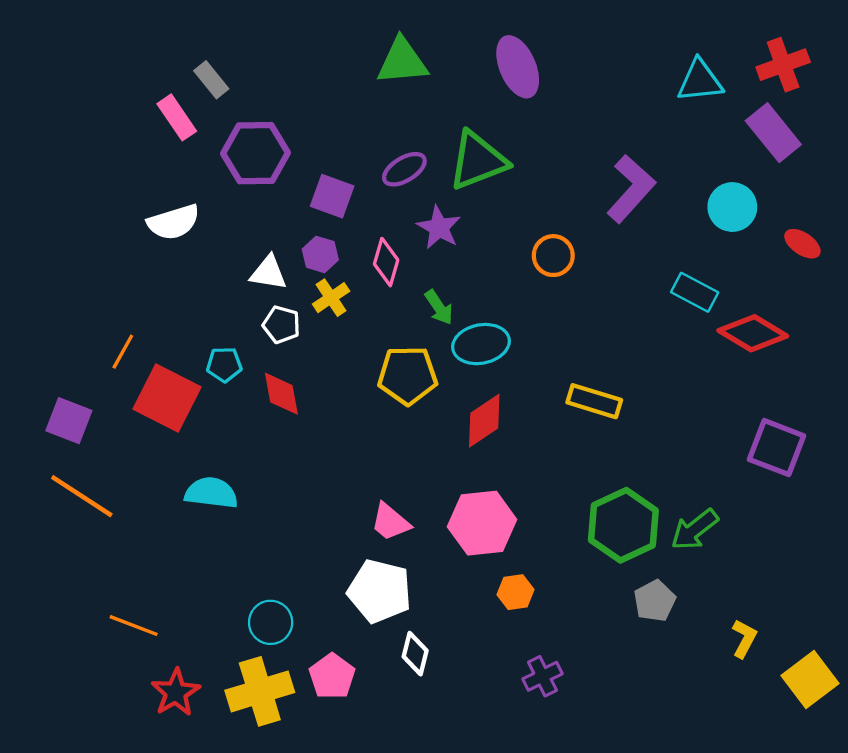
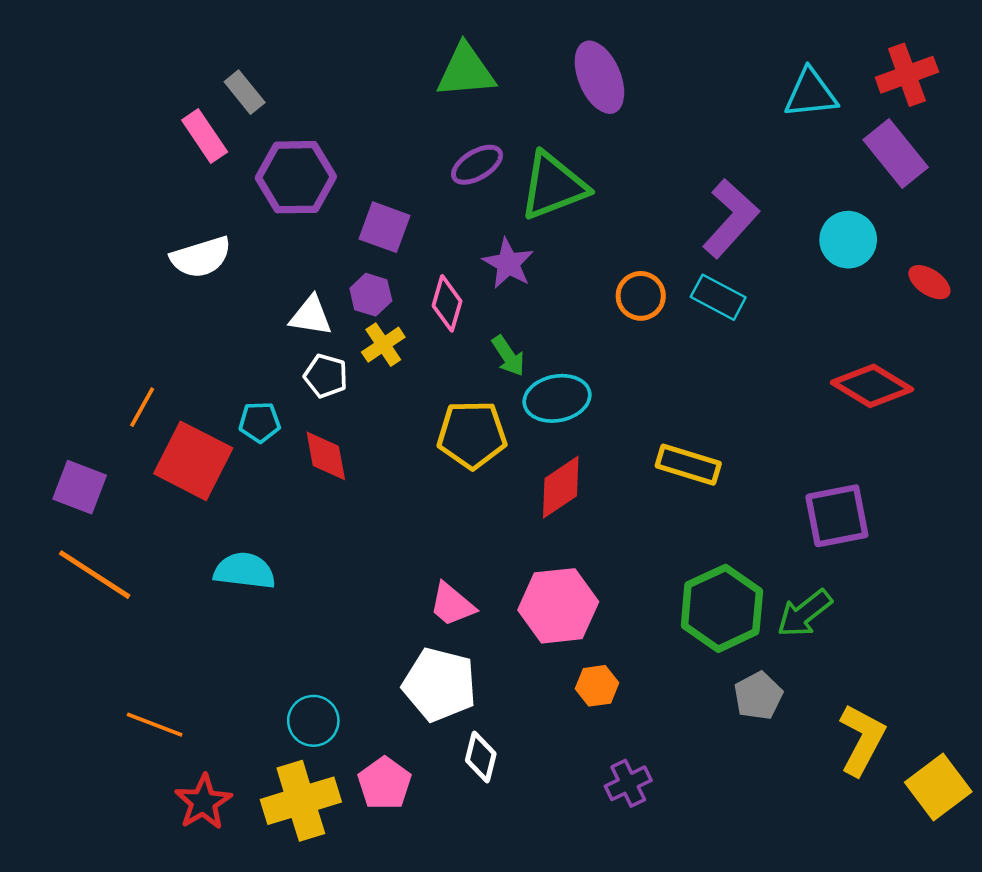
purple ellipse: (404, 169) -> (477, 165), moved
cyan rectangle: (695, 292) -> (718, 297), moved
purple square: (777, 448) -> (837, 516), moved, turned -32
yellow L-shape: (744, 639) -> (862, 740), size x1.6

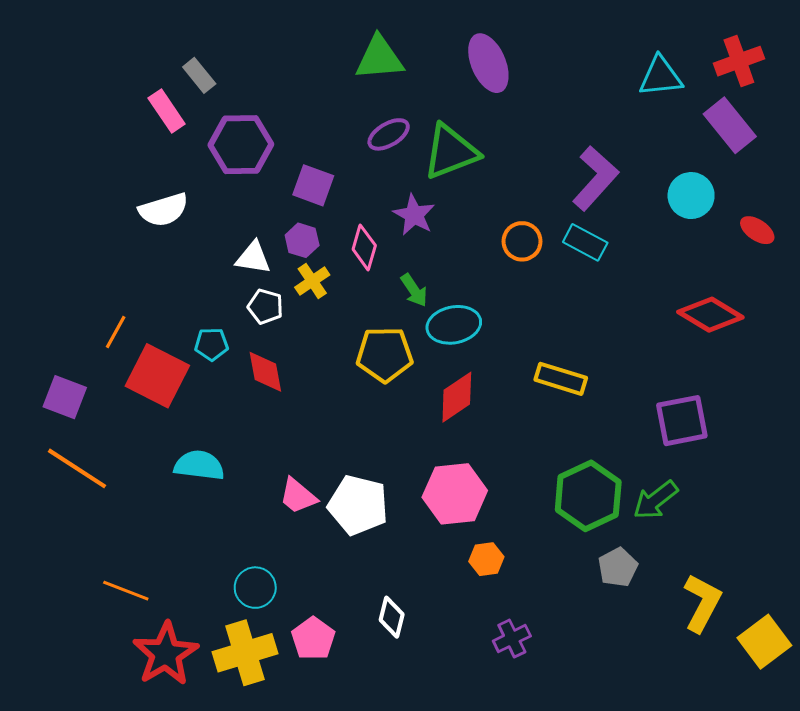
pink trapezoid: (452, 605) -> (298, 496), moved
white pentagon: (440, 685) -> (358, 505), moved
red star: (203, 802) -> (166, 654), size x1.4

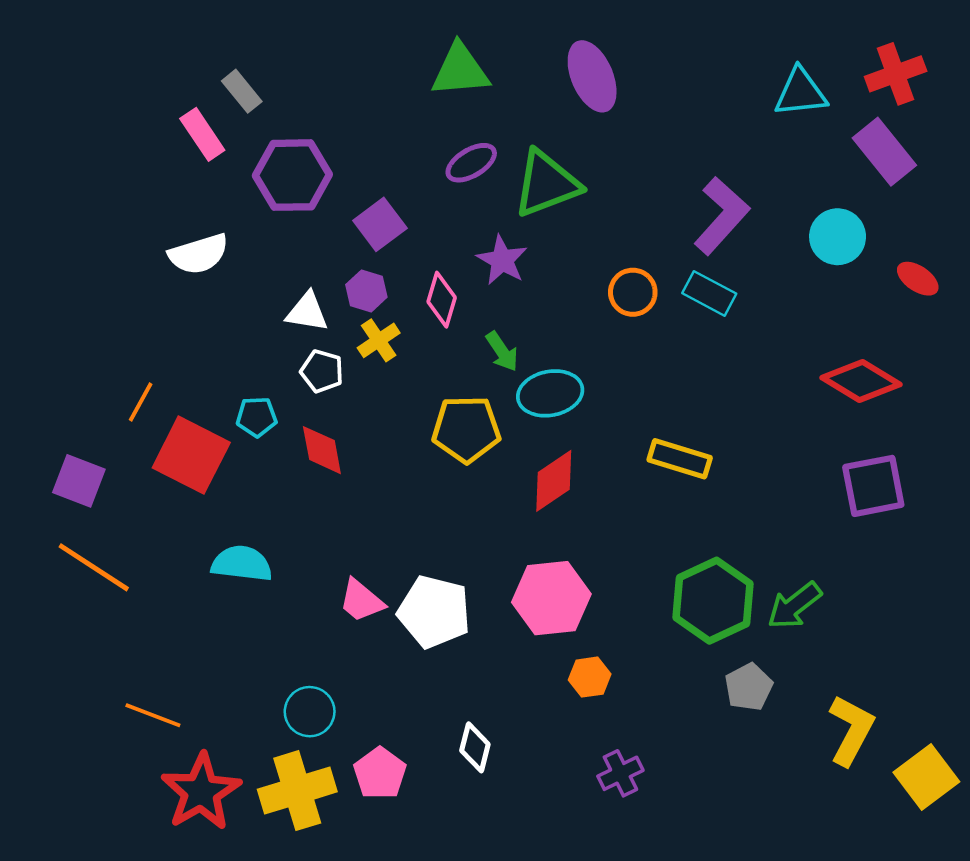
purple square: (313, 185) -> (380, 224), turned 33
purple square: (682, 421) -> (873, 486), moved

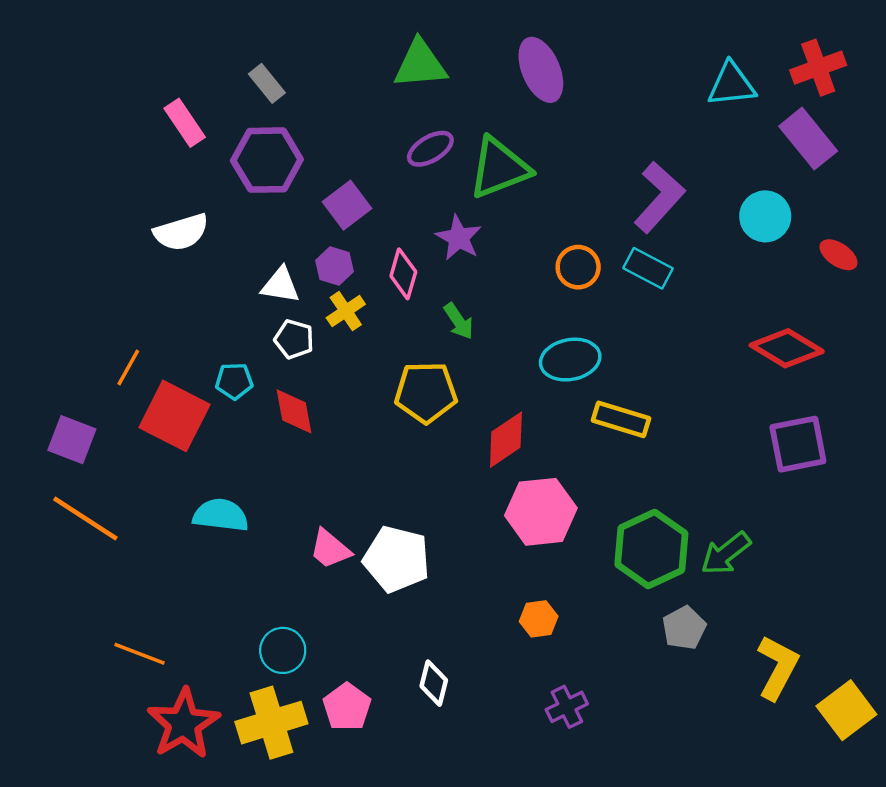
gray rectangle: (242, 91) -> (267, 83), moved
cyan ellipse: (550, 393) -> (570, 360), moved
pink hexagon: (551, 598) -> (541, 512), moved

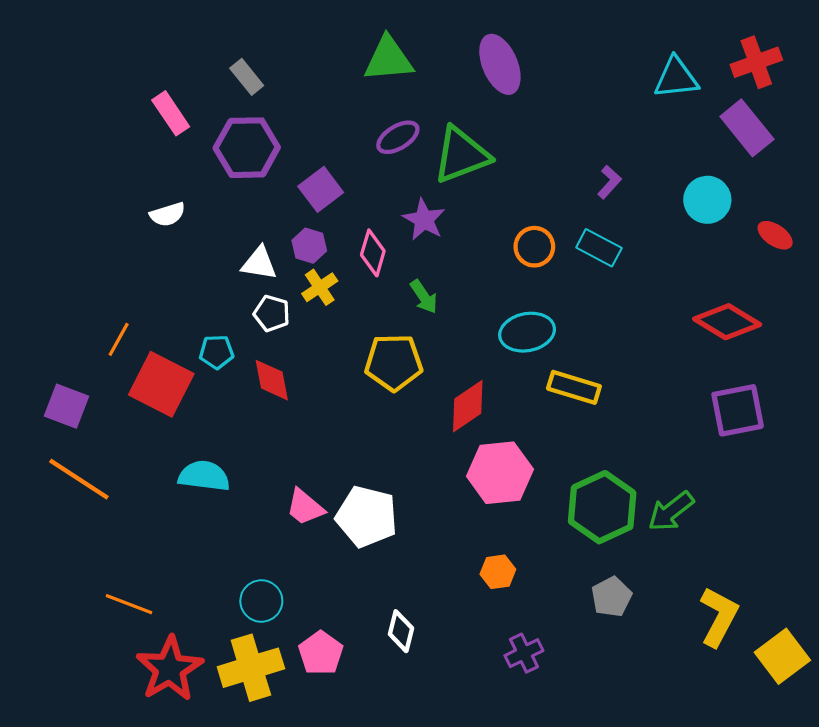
purple L-shape: (659, 197) -> (609, 182), size x0.5
white semicircle: (181, 232) -> (168, 214), size x0.7
gray pentagon: (684, 628) -> (611, 597), moved

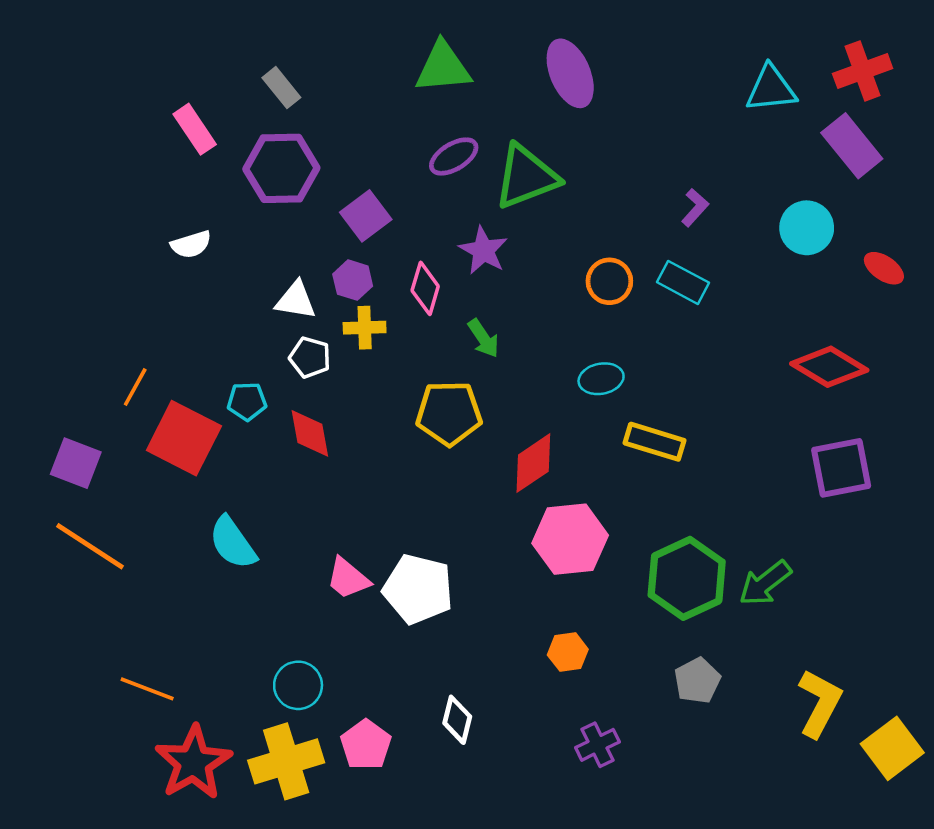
yellow cross: (320, 287) -> (365, 328), turned 32
cyan ellipse: (527, 332) -> (601, 379), size x0.7
cyan semicircle: (204, 476) -> (233, 543), turned -132

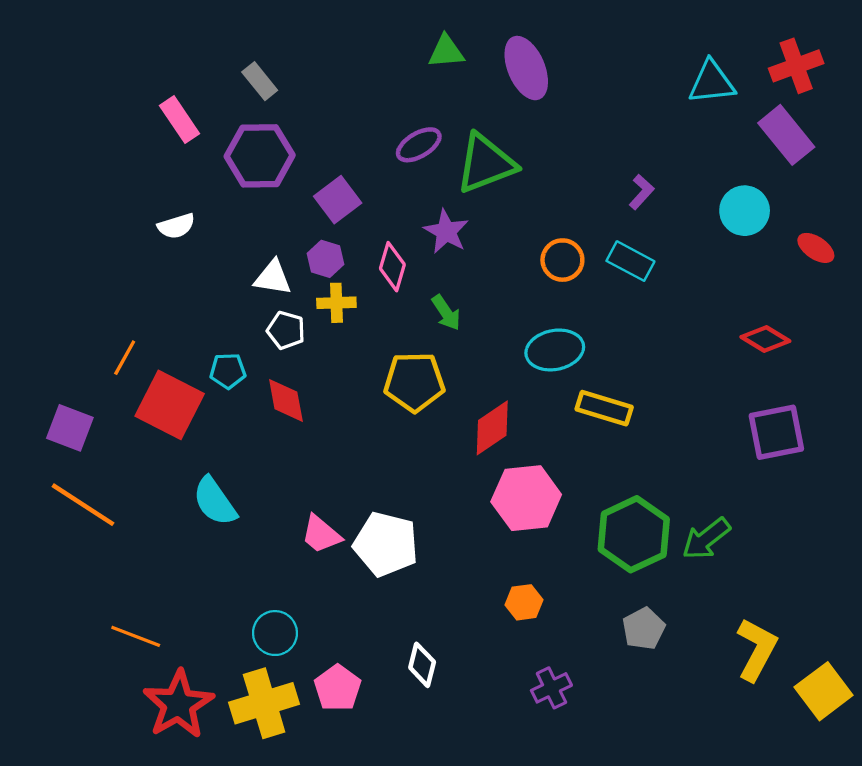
green triangle: (443, 67) -> (446, 52), moved, size x0.7
red diamond: (829, 367) -> (765, 339), size x0.7
cyan ellipse: (601, 379) -> (555, 350), size x1.4

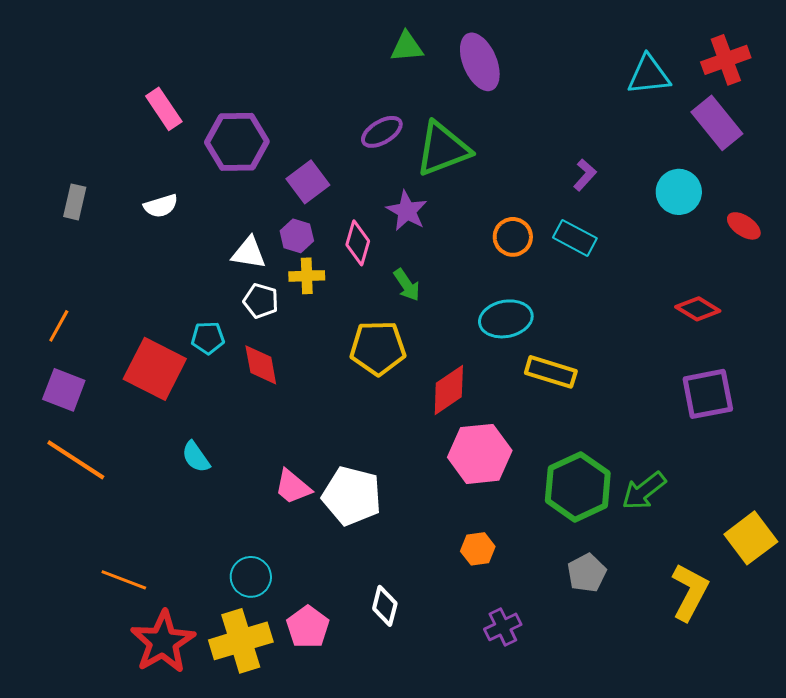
gray rectangle: (260, 81) -> (75, 202), moved, turned 52
orange line: (125, 358) -> (59, 326), moved
cyan semicircle: (215, 501) -> (196, 457), size x0.7
yellow square: (824, 691) -> (751, 538), moved

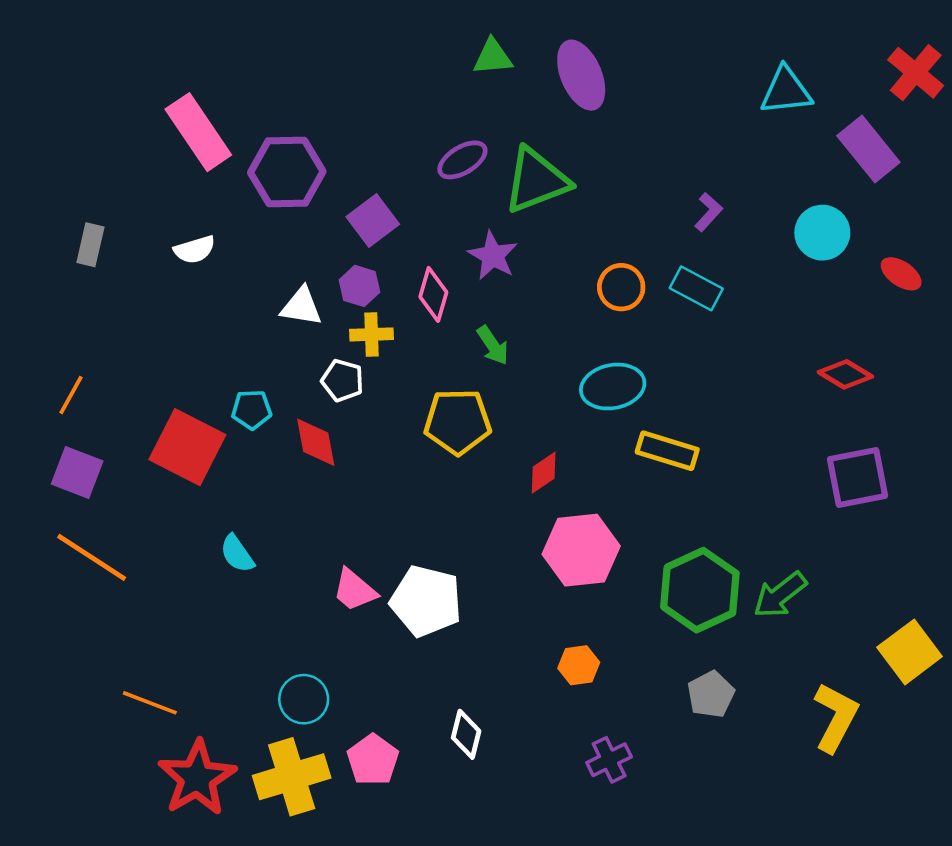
red cross: (726, 60) -> (916, 73), moved, turned -30
pink rectangle: (164, 109) -> (198, 132), size x1.5
white pentagon: (261, 301) -> (342, 380), moved
red diamond: (449, 390) -> (544, 473), size x0.7

